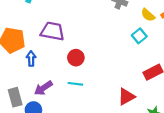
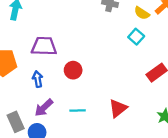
blue arrow: (31, 58) -> (38, 79), moved
cyan line: (75, 84) -> (78, 110), moved
red triangle: (126, 97) -> (118, 108), moved

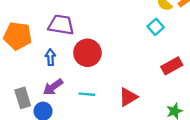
red circle: (73, 70) -> (87, 53), size x1.5

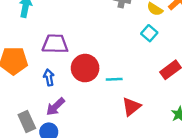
cyan line: (87, 94) -> (114, 79), moved

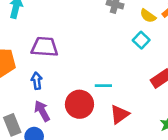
red circle: (85, 68) -> (79, 104), moved
purple arrow: (55, 107) -> (42, 111), turned 102

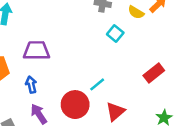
cyan square: (141, 40) -> (115, 34), moved
cyan line: (103, 86) -> (97, 84), turned -35

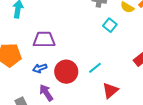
blue arrow: (31, 85) -> (40, 68), turned -96
red circle: (75, 105) -> (66, 72), moved

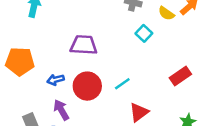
purple trapezoid: (44, 40) -> (84, 45), moved

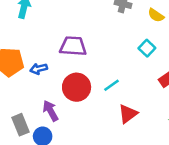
cyan square: (144, 33) -> (147, 48), moved
blue arrow: (56, 80) -> (39, 69), moved

